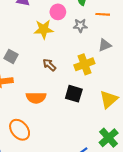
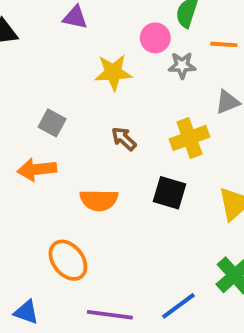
pink circle: (58, 12) -> (155, 38), moved

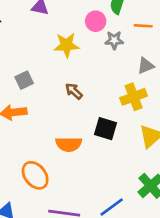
gray square: (52, 123) -> (24, 80), turned 36
yellow cross: (190, 138) -> (134, 97), moved
orange semicircle: (99, 200) -> (69, 144), moved

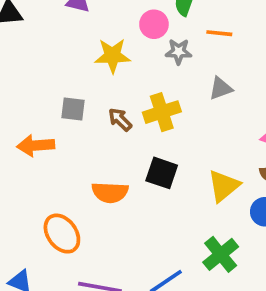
gray square: (24, 80) -> (73, 109), moved, turned 30
yellow cross: (134, 97) -> (162, 112), moved

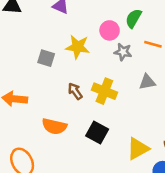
gray square: (73, 109) -> (46, 58), moved
yellow cross: (162, 112) -> (104, 91), turned 30
orange semicircle: (110, 192) -> (54, 126), moved

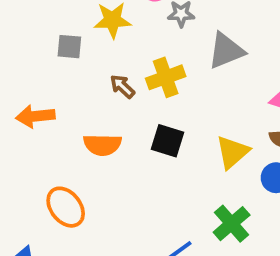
gray triangle: (147, 82) -> (226, 51), size x1.5
yellow cross: (104, 91) -> (166, 77), turned -30

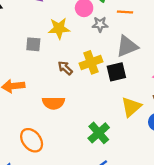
black square: (167, 141) -> (116, 72), moved, turned -30
green cross: (232, 224) -> (99, 133), moved

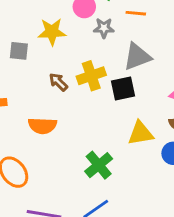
yellow triangle: (131, 107) -> (141, 133), turned 30

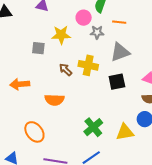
yellow cross: (91, 76) -> (88, 65), turned 30
black square: (123, 89) -> (117, 82), moved
yellow triangle: (141, 133) -> (125, 132), moved

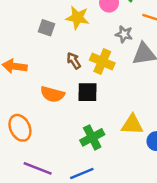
gray star: (97, 32) -> (124, 34), moved
black square: (117, 82) -> (88, 92), moved
yellow triangle: (125, 132) -> (132, 125), moved

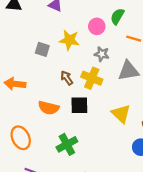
gray star: (124, 34) -> (102, 54), moved
yellow triangle: (132, 125) -> (121, 114), moved, turned 42
green cross: (92, 137) -> (67, 144), moved

